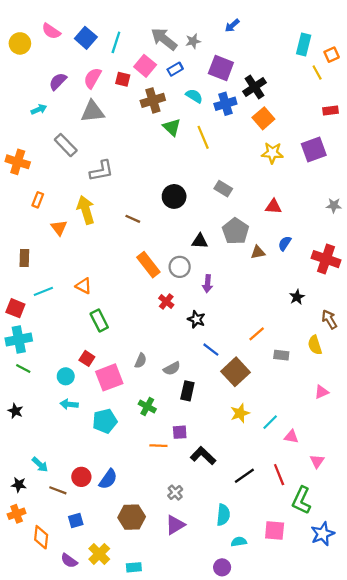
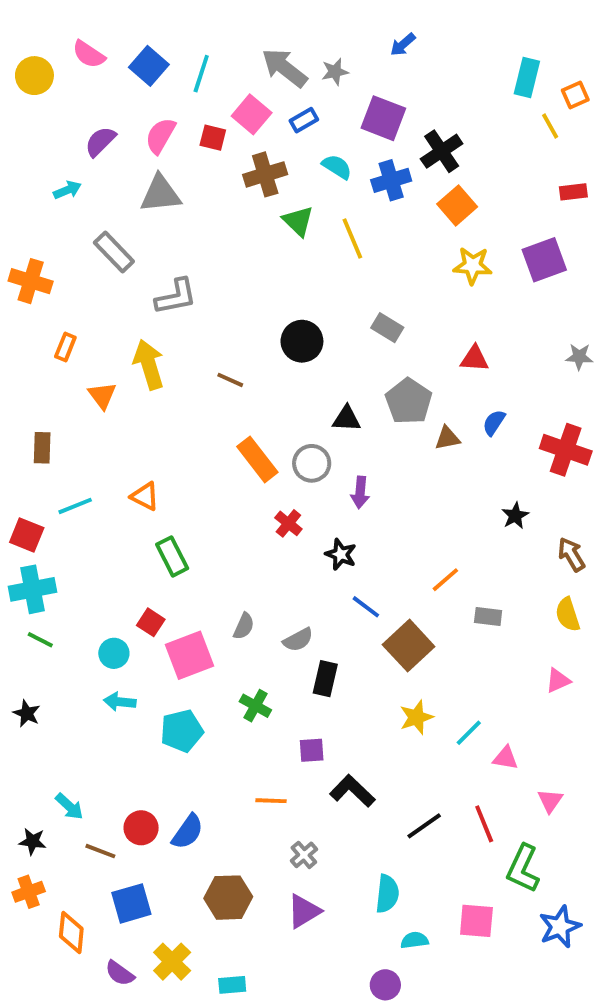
yellow semicircle: (315, 345) -> (568, 615), moved
orange line: (158, 446) -> (271, 801), moved
blue square: (76, 520) -> (131, 903), size x1.5

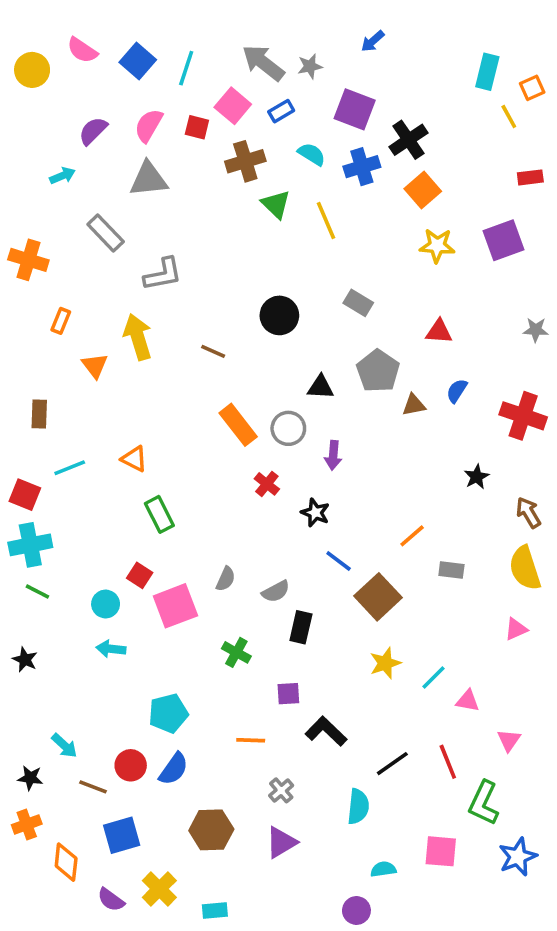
yellow semicircle: (568, 615) -> (525, 568), size x1.4
cyan pentagon: (182, 731) -> (168, 713), moved
cyan semicircle: (387, 894) -> (358, 807), moved

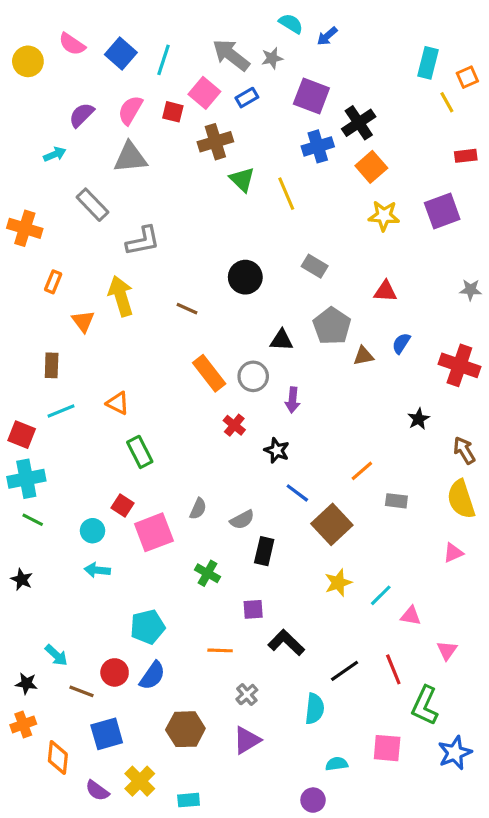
cyan semicircle: (312, 154) -> (291, 24), moved
brown rectangle: (39, 414) -> (52, 365), moved

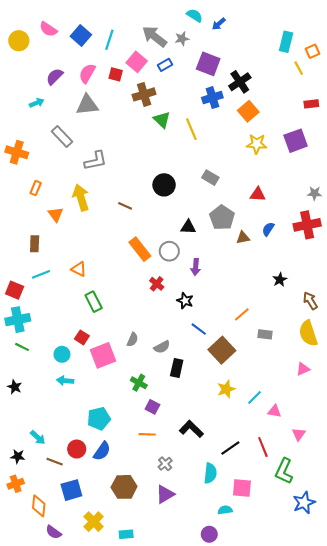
red cross: (459, 365) -> (307, 225), moved, turned -30
purple square: (253, 609) -> (152, 407), moved, turned 32
pink square: (387, 748) -> (242, 488), moved
purple semicircle: (97, 791) -> (54, 532), moved

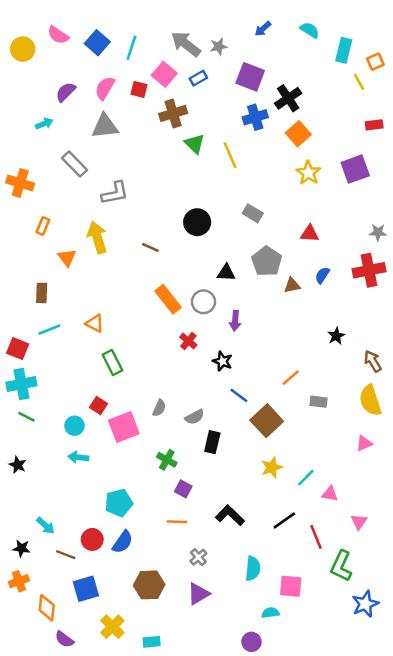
cyan semicircle: (195, 15) -> (310, 30), moved
yellow star: (257, 144) -> (308, 173), turned 30
black line: (230, 448) -> (284, 520), moved

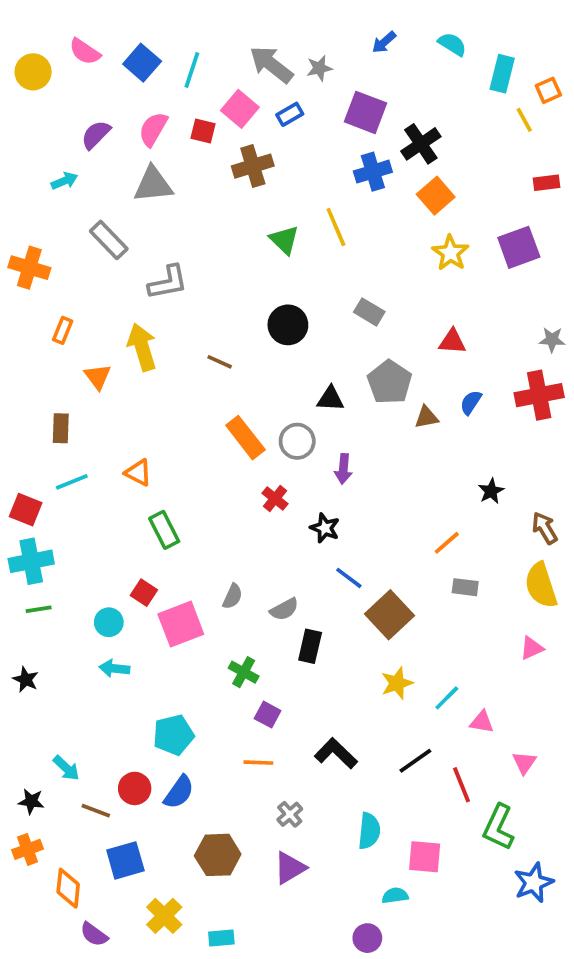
green triangle: (195, 144) -> (284, 240), moved
orange line: (291, 378) -> (447, 543), moved
green line: (26, 417) -> (39, 609), turned -36

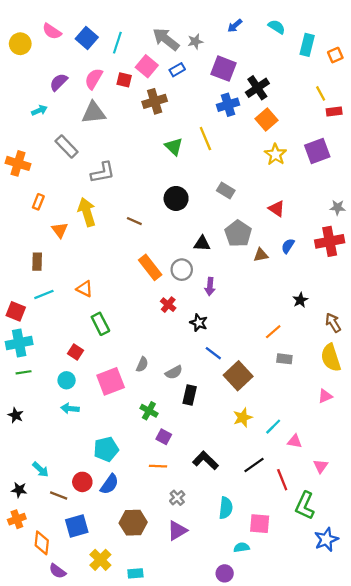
yellow line: (524, 120) -> (321, 93), moved
red triangle: (452, 341) -> (277, 209), turned 30
red square: (144, 593) -> (76, 352), moved

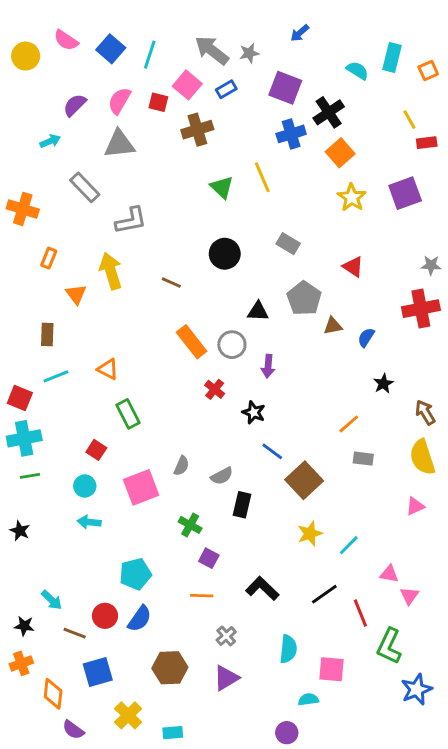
cyan semicircle: (277, 27) -> (357, 70), moved
blue semicircle: (288, 246) -> (366, 337), moved
pink triangle: (295, 441) -> (389, 574), moved

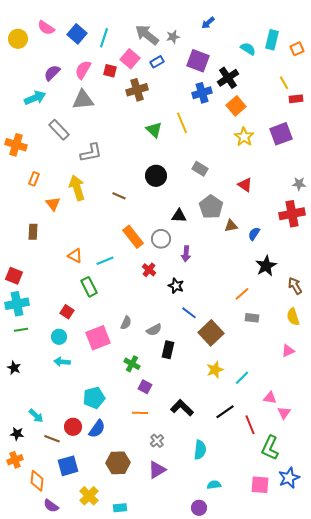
cyan arrow: (50, 141) -> (35, 98), size x1.5
cyan line: (56, 376) -> (105, 261), moved
black star: (383, 384) -> (266, 266), size x1.5
yellow semicircle: (422, 457) -> (293, 317), size x0.7
pink square: (331, 669) -> (260, 485), moved

